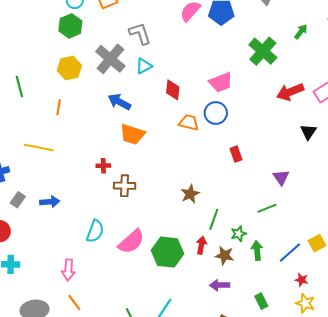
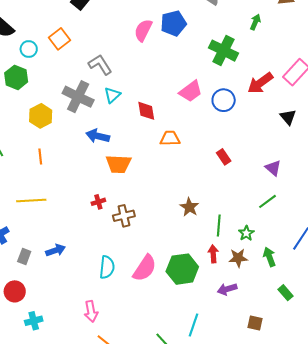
green hexagon: (70, 26) -> (16, 77), moved
blue circle: (216, 113) -> (224, 100), moved
green arrow: (257, 250) -> (269, 257), moved
purple arrow: (220, 285) -> (227, 289), moved

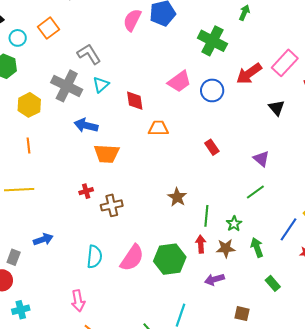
gray rectangle: (24, 256) -> (14, 257), moved

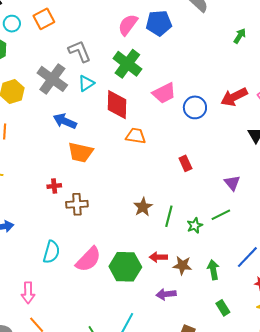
green cross: (212, 41) -> (127, 64), moved
red diamond: (135, 101) -> (117, 105), size x1.4
green line: (206, 216) -> (169, 216), moved
green star: (234, 224) -> (195, 225), moved
red arrow: (201, 244) -> (158, 257), turned -96

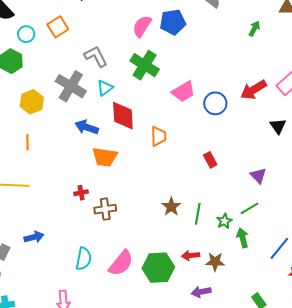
red diamond: (117, 105) -> (123, 116), moved
orange trapezoid: (136, 136) -> (158, 136), turned 85
green arrow: (213, 270) -> (243, 238), moved

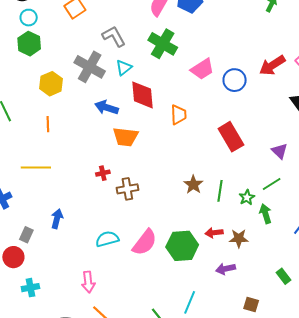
cyan circle: (26, 34) -> (29, 18), moved
red rectangle: (210, 160) -> (231, 137), size x1.8
blue arrow: (34, 237) -> (57, 219), turned -60
cyan semicircle: (84, 259) -> (107, 239), turned -115

